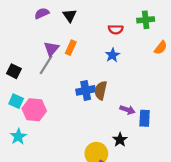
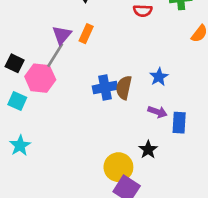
blue star: (112, 55) -> (159, 77), moved
pink hexagon: (34, 110) -> (40, 78), moved

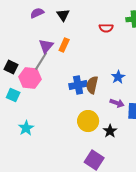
cyan star: (20, 146) -> (26, 128), moved
yellow circle: (118, 167) -> (88, 121), moved

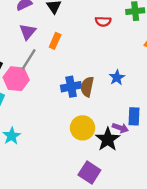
purple triangle: (46, 46) -> (28, 32), moved
purple arrow: (117, 103) -> (120, 128), moved
black star: (110, 131) -> (108, 139), size x1.5

